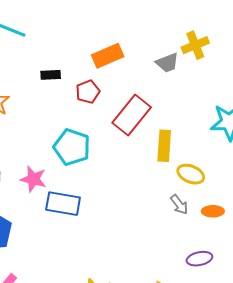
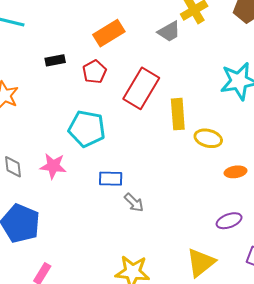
blue rectangle: (63, 204) -> (111, 179), moved, size x0.7
gray arrow: (179, 205) -> (134, 203), moved

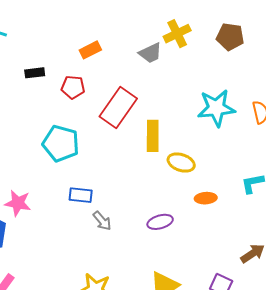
orange rectangle: (109, 33) -> (90, 50), size x0.7
red pentagon: (94, 72) -> (73, 87), turned 30
pink star: (53, 166) -> (18, 203), moved
purple ellipse: (229, 221) -> (160, 222), moved

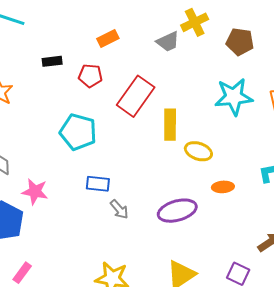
brown pentagon: (230, 37) -> (240, 42), moved
purple ellipse: (160, 222) -> (177, 211), size x1.5

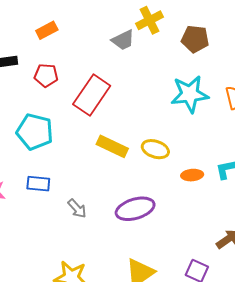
orange rectangle: (108, 39) -> (47, 30), moved
yellow rectangle: (170, 125) -> (112, 146), moved, turned -64
blue rectangle: (98, 184) -> (38, 184), moved
orange ellipse: (223, 187) -> (192, 175), moved

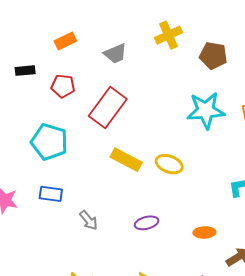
gray trapezoid: (123, 40) -> (115, 54), moved
orange ellipse: (192, 175) -> (204, 232), moved
purple ellipse: (135, 209) -> (147, 223), size x0.6

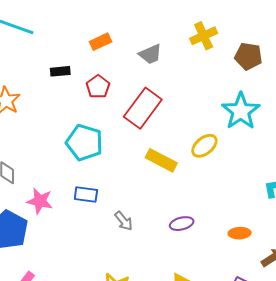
red pentagon: (63, 86) -> (98, 87), turned 30
cyan star: (206, 110) -> (241, 111), turned -30
yellow ellipse: (169, 164) -> (204, 146), moved, turned -60

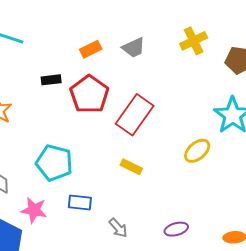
gray trapezoid: (150, 54) -> (134, 48), moved
red pentagon: (98, 87) -> (89, 94), size x1.6
cyan pentagon: (84, 143) -> (54, 163), moved
yellow rectangle: (161, 160) -> (131, 167), moved, size x0.7

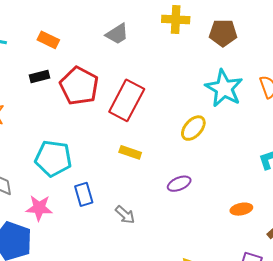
yellow cross: (194, 41) -> (176, 19), turned 36
orange rectangle: (91, 49) -> (48, 40), moved, turned 60
blue rectangle: (80, 202) -> (84, 194), turned 75
purple ellipse: (176, 229) -> (179, 184), moved

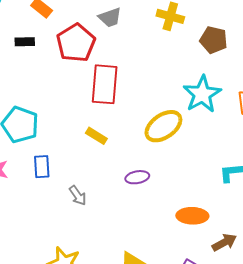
red pentagon: (79, 86) -> (76, 43), moved
red rectangle: (127, 100) -> (105, 84), turned -36
yellow ellipse: (193, 128) -> (163, 126), size x1.4
orange ellipse: (241, 209) -> (192, 216), size x1.4

